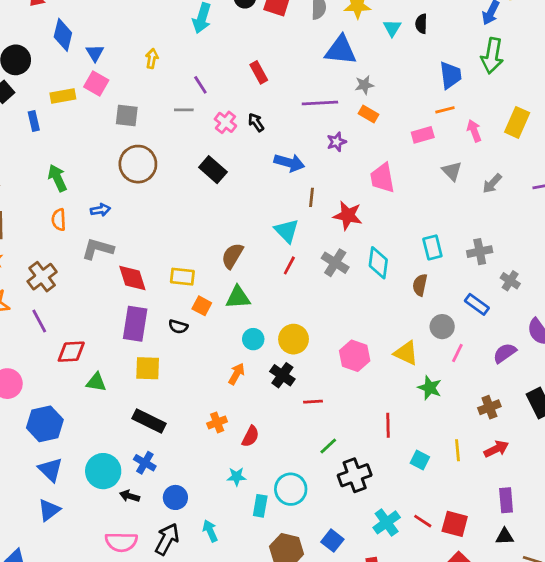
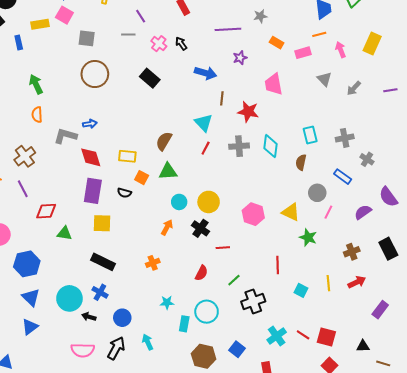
orange rectangle: (369, 114) -> (277, 43), moved
blue arrow: (100, 210) -> (90, 124), moved
gray cross: (335, 263) -> (239, 146), turned -36
red semicircle: (250, 436) -> (201, 273), moved
purple rectangle: (506, 500) -> (380, 310), moved, turned 42

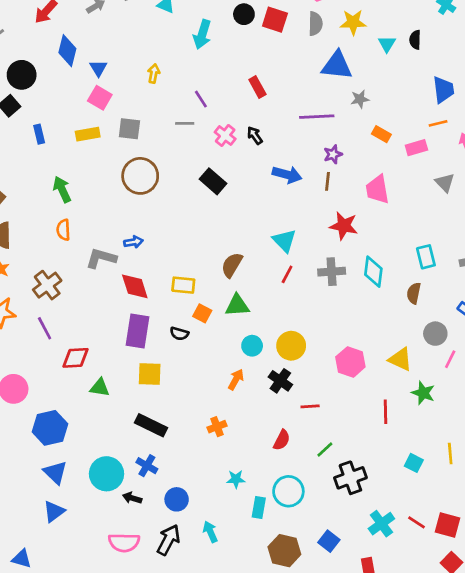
yellow rectangle: (40, 24) -> (88, 134), moved
brown line: (222, 98) -> (328, 181), moved
red line: (278, 265) -> (385, 412), moved

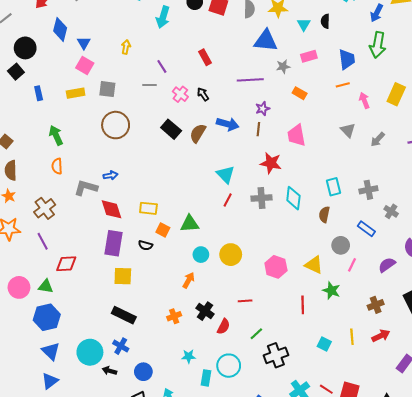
pink rectangle: (416, 148) -> (309, 56), moved
brown semicircle: (232, 265) -> (198, 133), moved
black cross: (280, 381) -> (205, 311), moved
green triangle: (100, 388) -> (46, 286), moved

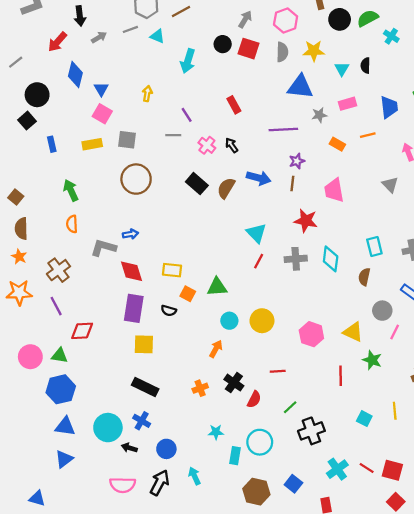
orange line: (343, 85) -> (368, 135), moved
blue triangle: (51, 351) -> (65, 426), turned -36

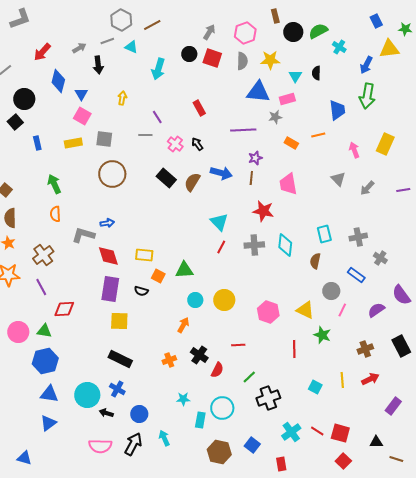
black arrow: (80, 16) -> (98, 65), moved
pink rectangle: (347, 104) -> (287, 99), moved

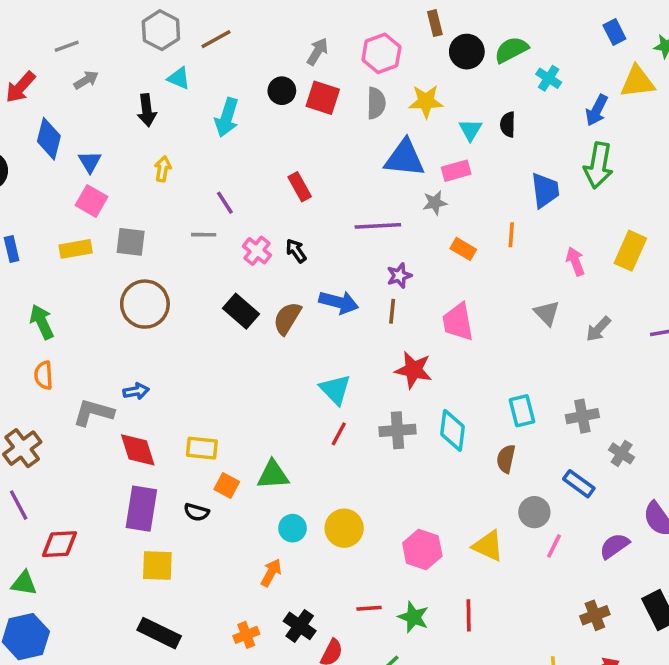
gray line: (107, 41) -> (67, 46), moved
black arrow: (98, 65) -> (147, 110), moved
orange line: (318, 135) -> (511, 235), turned -72
green star: (322, 335) -> (413, 617), moved

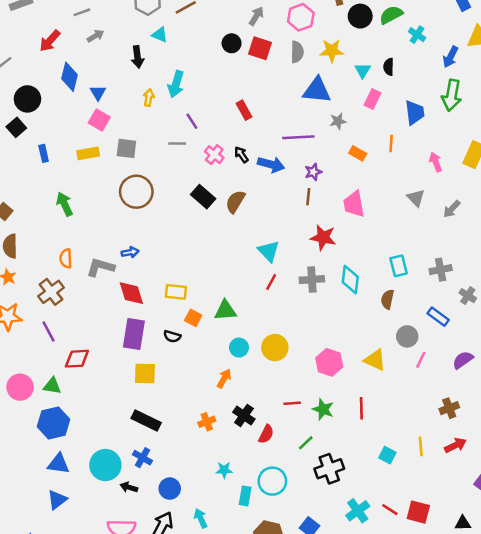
cyan arrow: (227, 117) -> (176, 84), moved
pink rectangle: (456, 171) -> (373, 99), moved, turned -48
blue arrow: (339, 302) -> (271, 164), moved
orange semicircle: (44, 375) -> (66, 258), moved

